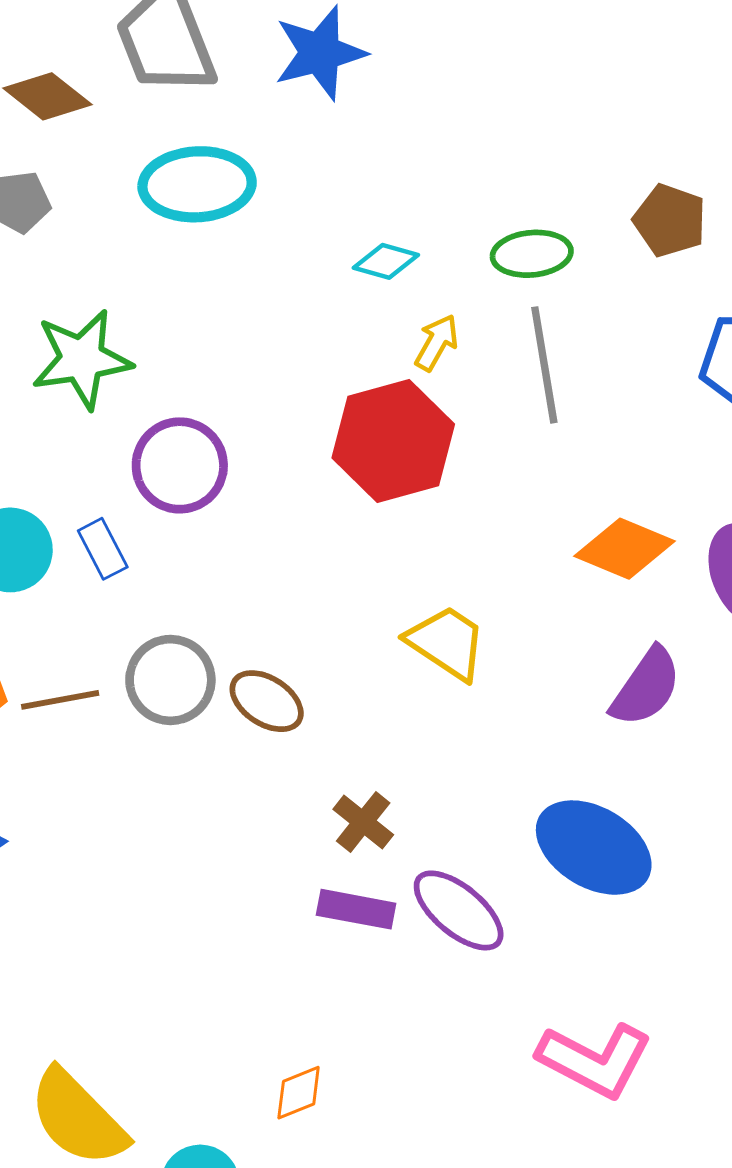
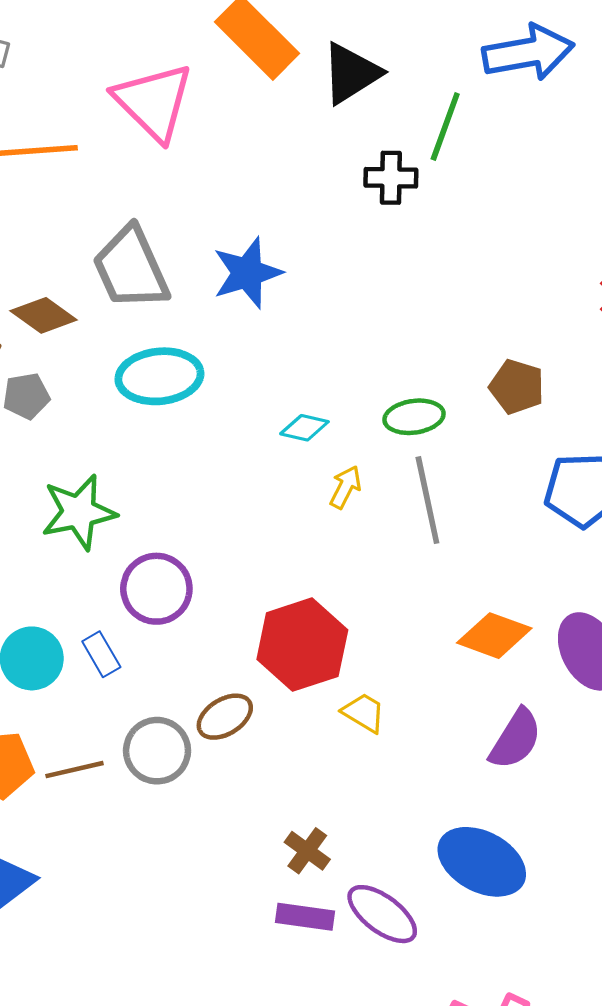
red hexagon: (393, 441) -> (302, 645), moved
yellow trapezoid: (447, 643) -> (364, 713), size x0.7
brown ellipse: (267, 701) -> (225, 717), moved, turned -62

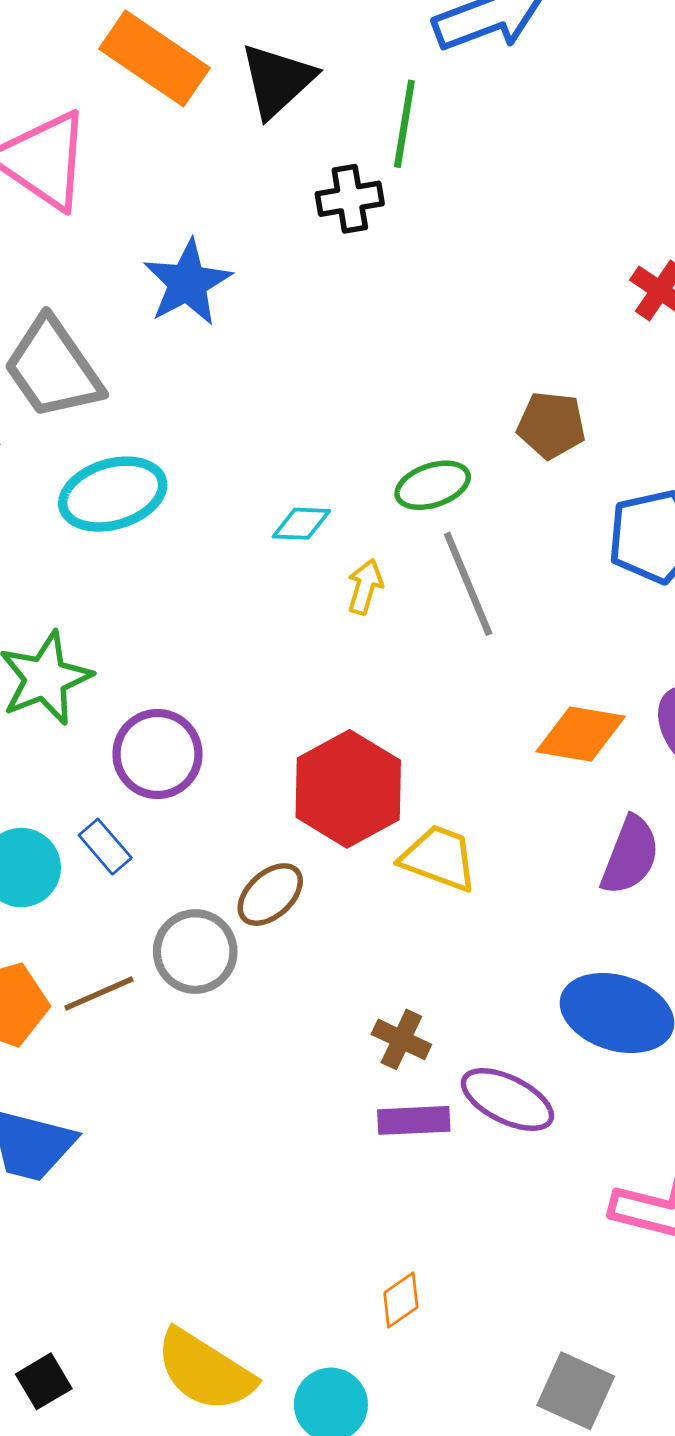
blue star: (247, 273) -> (187, 283), moved
yellow trapezoid: (364, 713) -> (439, 858), size x1.4

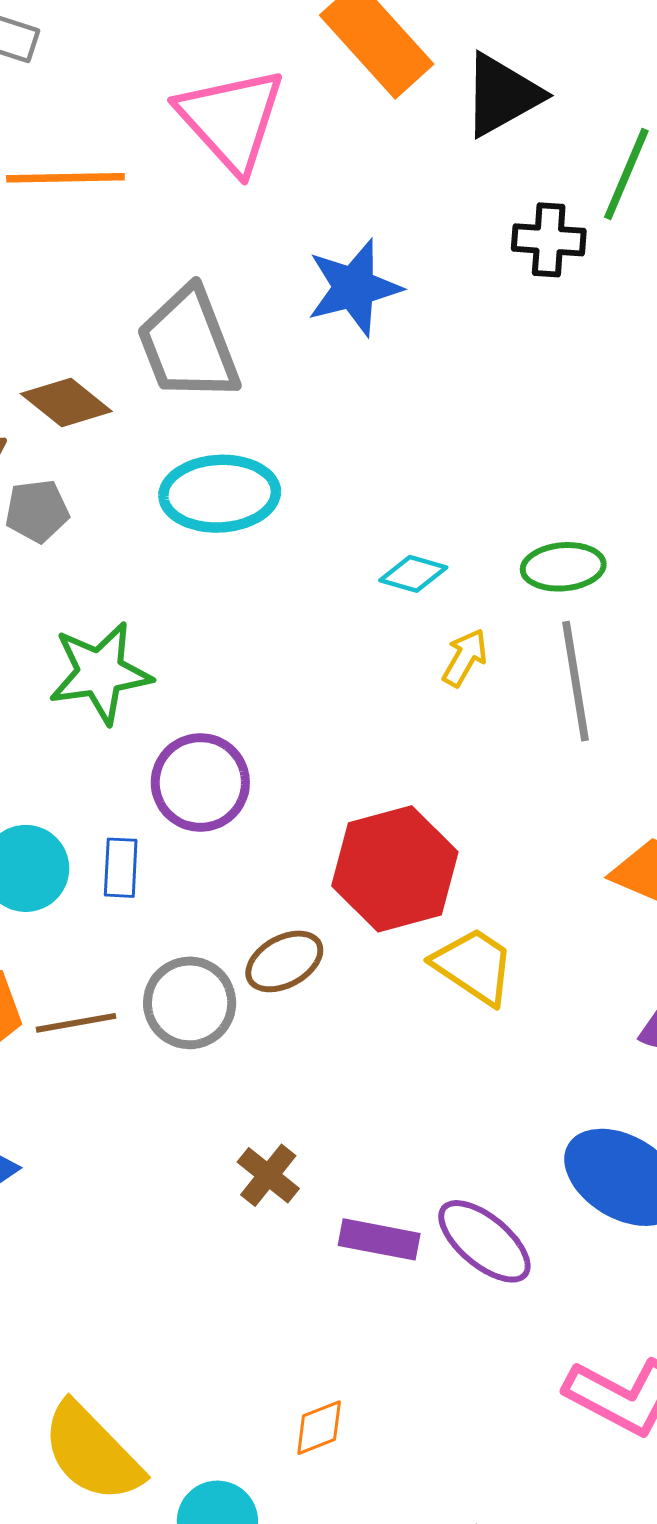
blue rectangle: (105, 847) -> (121, 868), turned 30
brown cross: (401, 1039) -> (268, 1175), moved

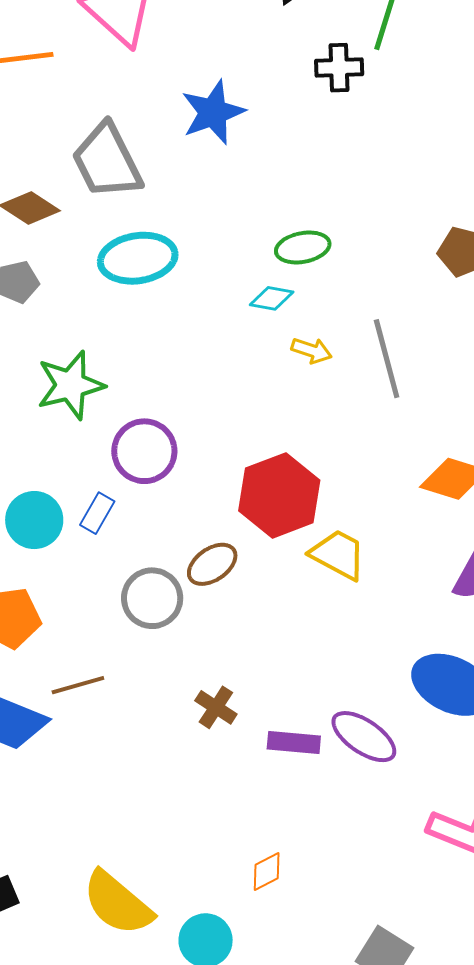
green ellipse: (563, 567) -> (303, 247), moved
yellow arrow: (465, 658) -> (312, 351), turned 84
blue rectangle: (121, 868) -> (97, 513), turned 33
brown line: (76, 1023) -> (78, 685), moved

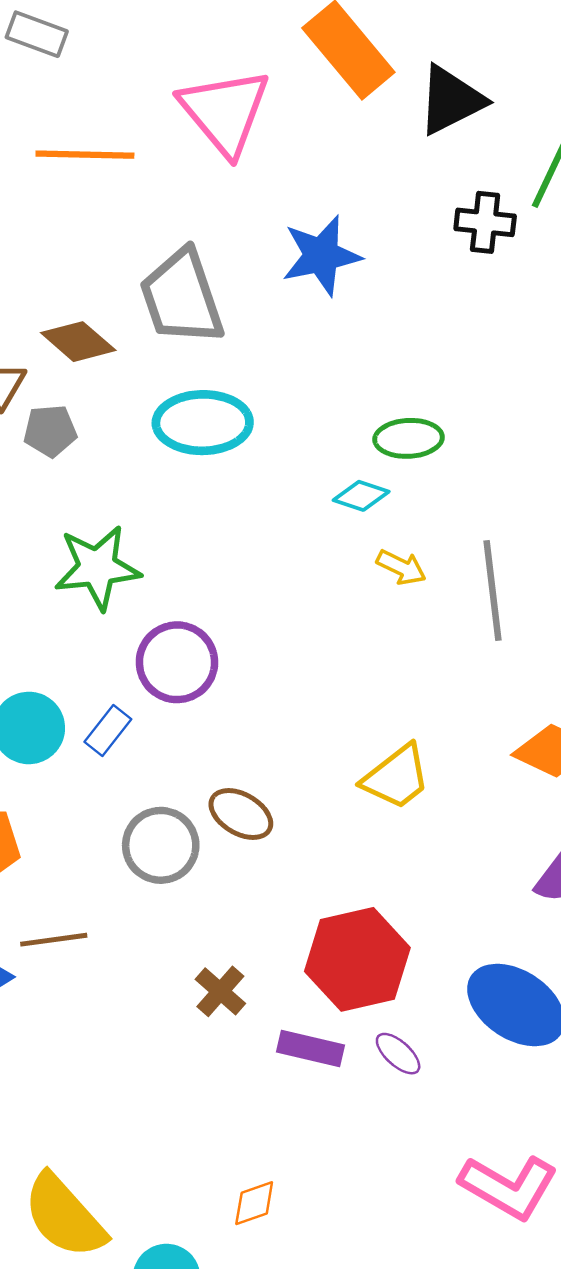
red hexagon: (279, 495) -> (357, 959), moved
yellow trapezoid: (338, 555) -> (396, 777), moved, turned 106
brown ellipse: (212, 564) -> (241, 814), turned 57
purple ellipse: (364, 737) -> (398, 1054), size x0.6

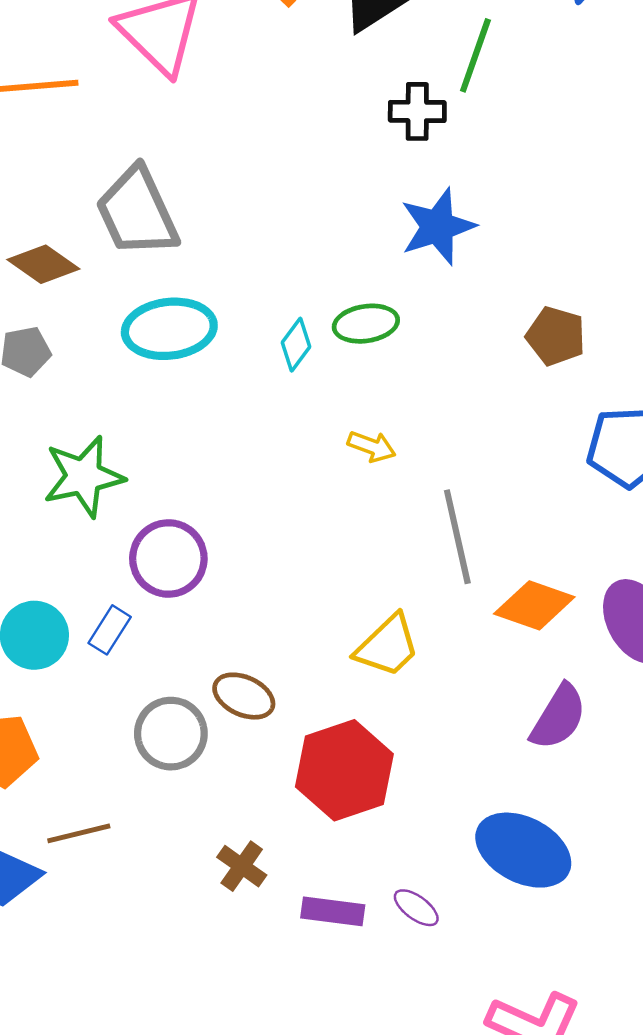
blue star: (321, 256) -> (438, 227), moved
cyan diamond: (361, 496) -> (296, 345), moved, turned -66
gray line: (493, 590) -> (457, 537), moved
red hexagon: (357, 959) -> (344, 770), moved

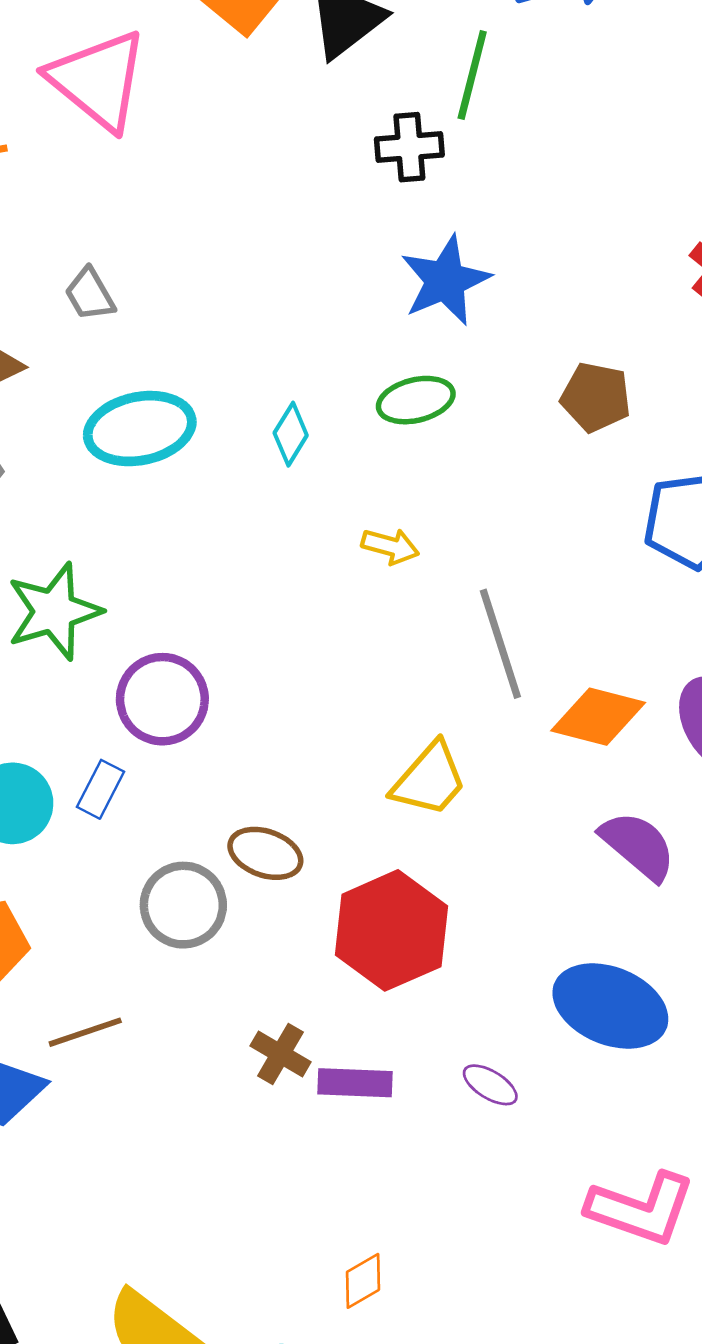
gray trapezoid: (137, 212) -> (90, 294), size x0.5
green ellipse: (366, 324) -> (416, 400), moved
purple semicircle: (558, 717) -> (638, 846), turned -76
purple rectangle: (333, 911) -> (355, 1083), moved

